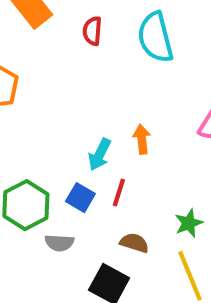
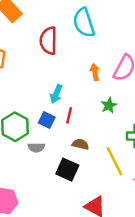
red semicircle: (92, 31) -> (48, 41), moved, size x1.6
orange arrow: (142, 139) -> (95, 72), moved
green star: (189, 223) -> (109, 105), moved

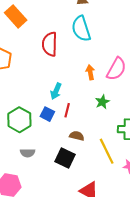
gray semicircle: (36, 147) -> (28, 153), moved

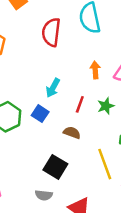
red line: (67, 110) -> (80, 104), moved
brown semicircle: (77, 136) -> (72, 133), moved
gray semicircle: (28, 153) -> (44, 195), moved

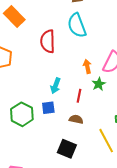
green star: (106, 106) -> (99, 84), moved
blue square: (40, 114) -> (48, 108), turned -32

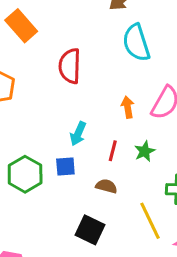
cyan semicircle: (77, 25) -> (136, 43), moved
green star: (99, 84) -> (145, 151), moved

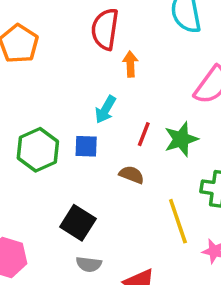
orange arrow: (128, 107) -> (130, 64), moved
green star: (145, 151) -> (181, 139), size x1.4
black square: (90, 230) -> (78, 223), moved

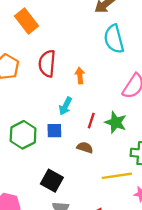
red semicircle: (105, 29) -> (47, 64), moved
green star: (181, 139) -> (116, 122), turned -30
yellow line: (178, 221) -> (117, 176), turned -76

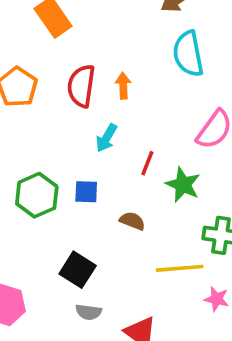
orange arrow: (80, 76) -> (123, 86), moved
cyan arrow: (65, 106) -> (107, 138), moved
red line: (91, 121) -> (147, 163), moved

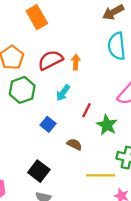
red semicircle: (81, 86) -> (50, 60), turned 50
blue square: (86, 192) -> (48, 124), turned 32
green hexagon: (37, 195) -> (22, 90), moved

